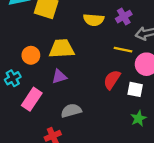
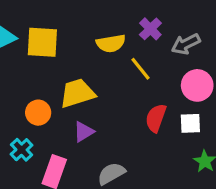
yellow line: (123, 50) -> (141, 69), moved, turned 54

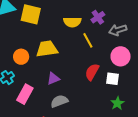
purple triangle: (84, 132) -> (53, 79), moved

